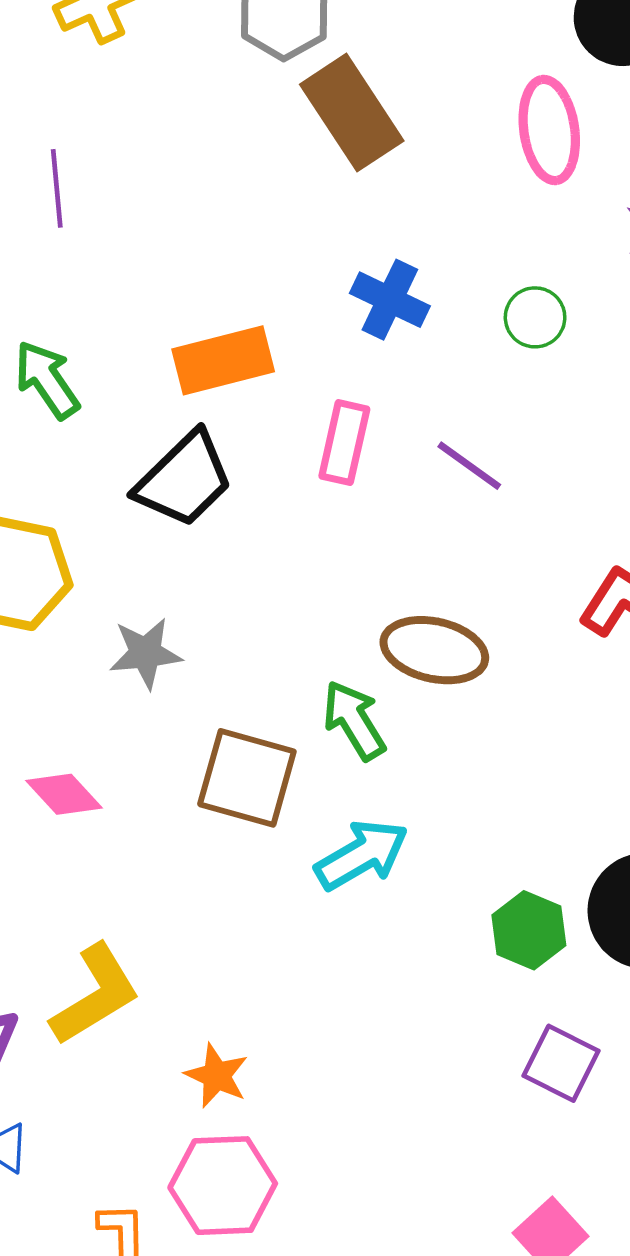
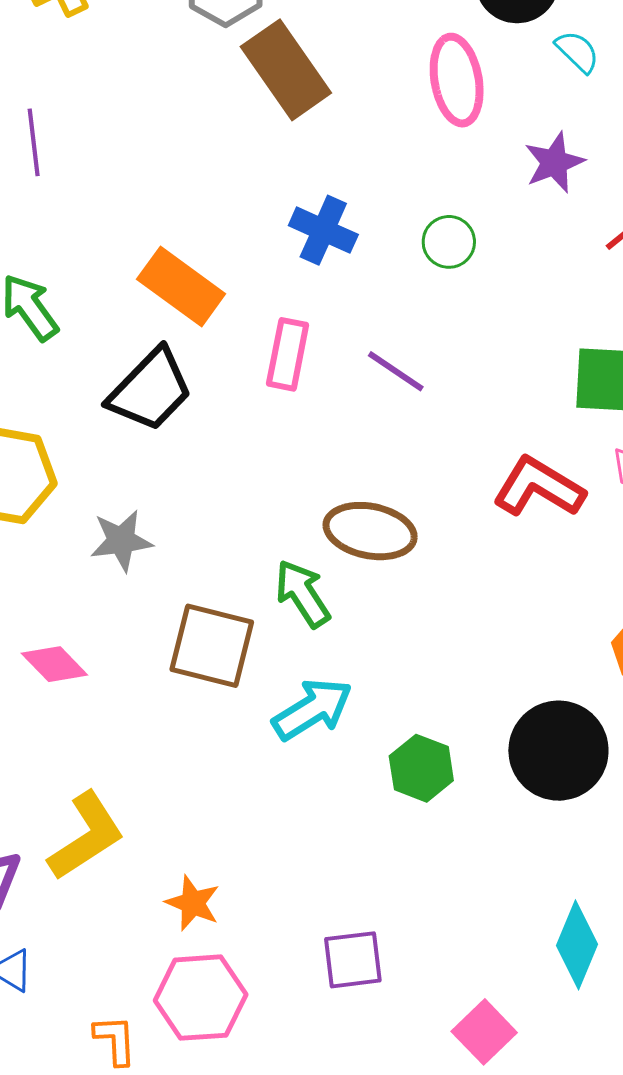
orange rectangle: (223, 360) -> (181, 286), turned 52
green hexagon: (529, 930) -> (421, 768), moved
purple square: (561, 1063) -> (353, 960), moved, turned -32

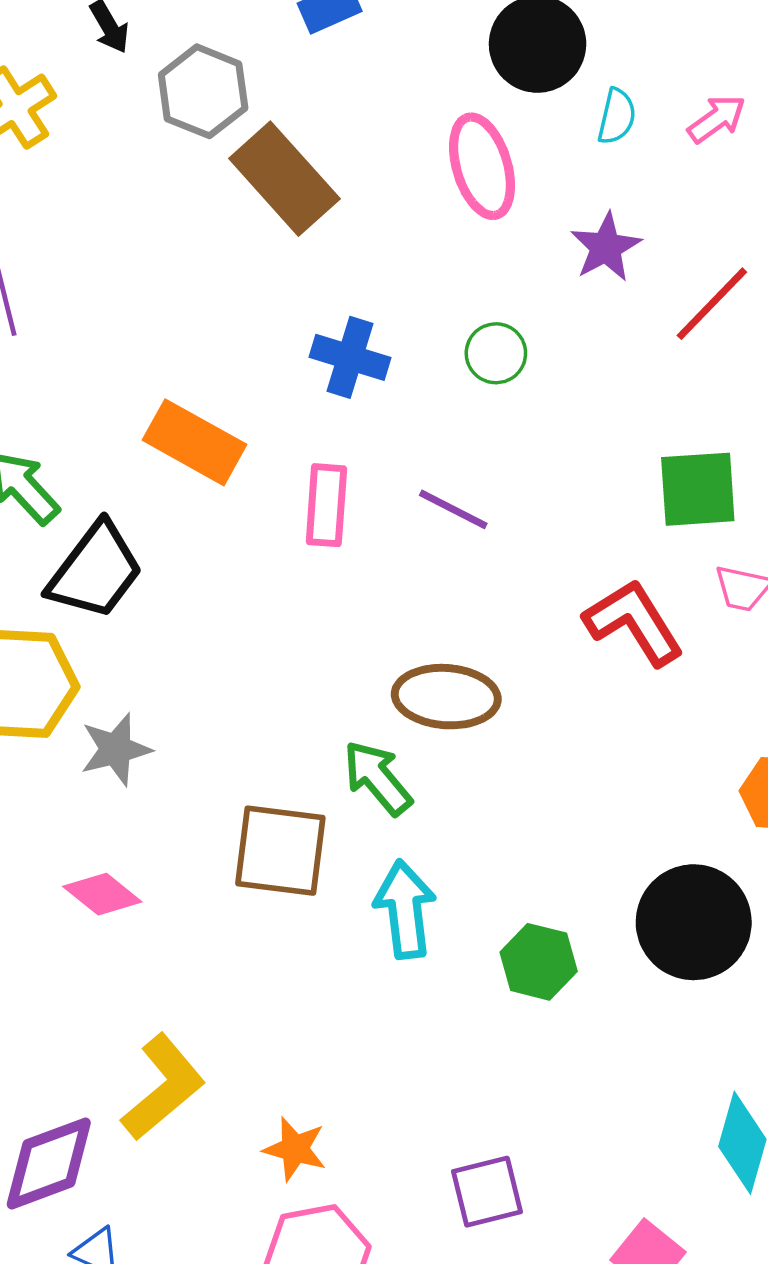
cyan semicircle: (577, 52) -> (617, 116), turned 66
black trapezoid: (150, 390) -> (95, 571), moved
red L-shape: (539, 487) -> (634, 622), turned 34
gray star: (121, 541) -> (116, 749), moved
cyan arrow: (312, 709) -> (405, 909), turned -58

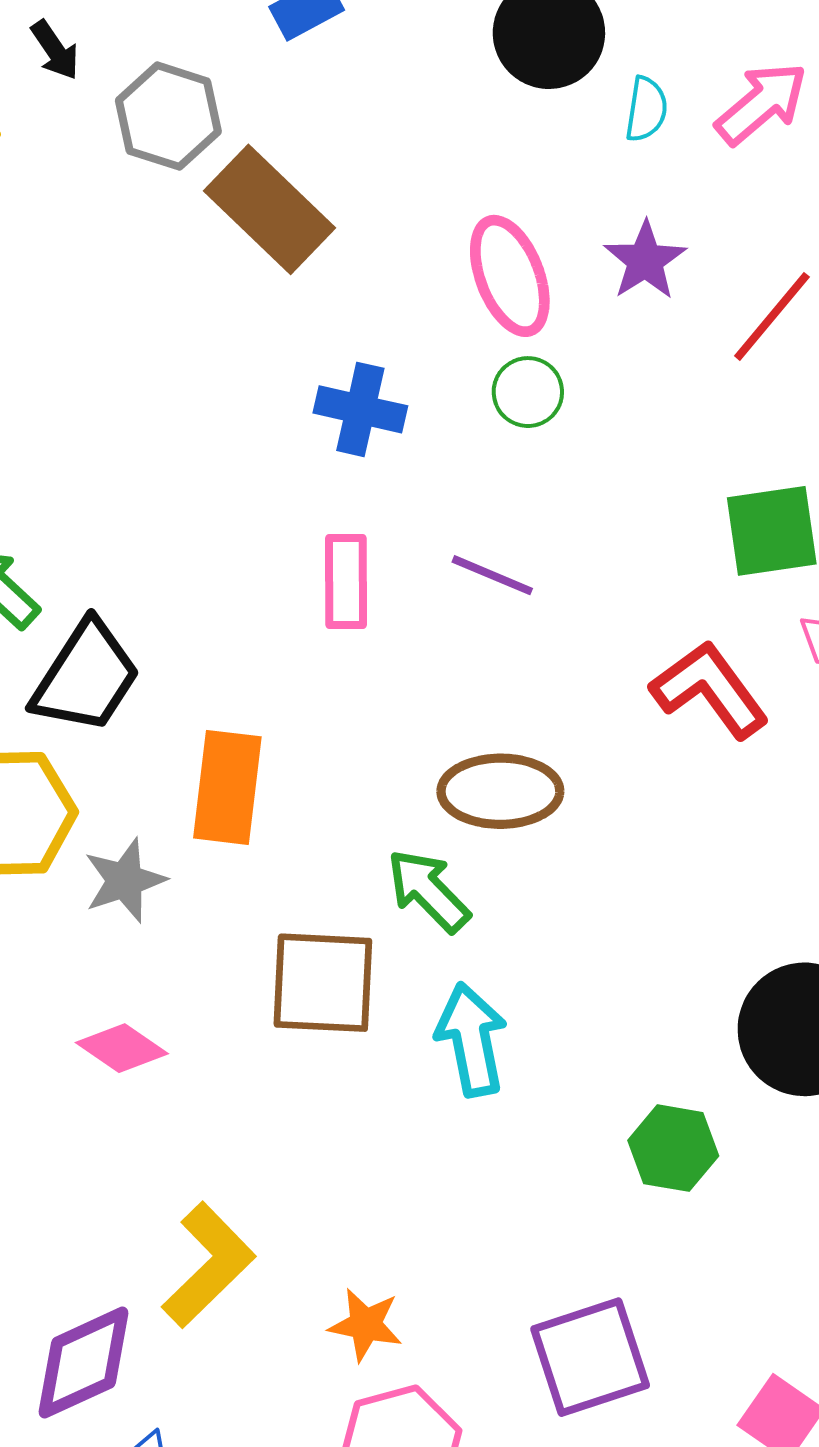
pink arrow: (717, 119) -> (761, 103), size x1.4
pink ellipse: (482, 166) -> (510, 276), moved
orange rectangle: (195, 442) -> (227, 787), moved, turned 72
green hexagon: (539, 962) -> (673, 1148), moved
purple square: (487, 1192) -> (590, 1357), size x1.4

